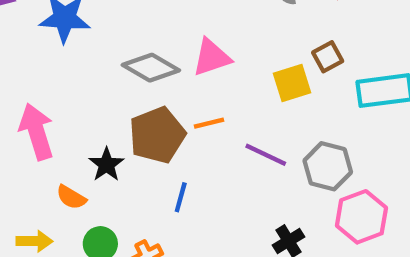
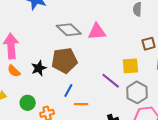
yellow square: (292, 83) -> (130, 66), moved
orange line: (209, 123) -> (81, 104), moved
orange semicircle: (71, 197) -> (14, 71), moved

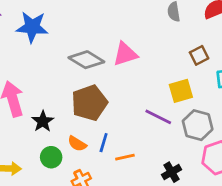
black star: (39, 68) -> (43, 121), moved
orange semicircle: (14, 71) -> (77, 144), moved
green circle: (28, 103) -> (51, 157), moved

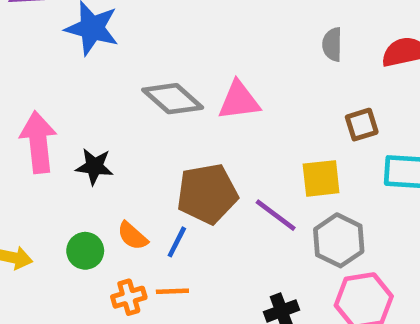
brown pentagon: (89, 103) -> (207, 194), moved
black star: (43, 121) -> (94, 166), moved, turned 30
orange line: (125, 157) -> (172, 291), moved

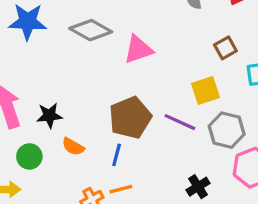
gray diamond: (173, 99) -> (91, 30), moved
orange semicircle: (132, 236) -> (73, 147), moved
green circle: (85, 251) -> (29, 156), moved

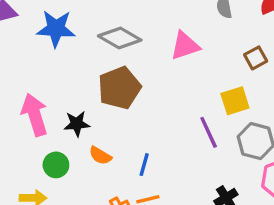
pink triangle: (138, 49) -> (185, 46), moved
brown pentagon: (130, 118) -> (119, 88), moved
purple line: (180, 122) -> (209, 132), turned 40

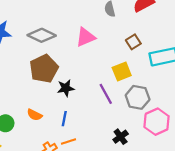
black star: (77, 124) -> (66, 88), moved

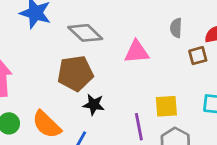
brown square: (133, 42) -> (198, 56), moved
orange semicircle: (35, 115) -> (47, 124), size x1.6

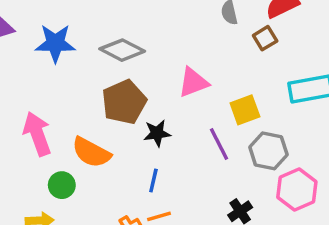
pink triangle: (137, 52) -> (193, 82), moved
orange semicircle: (47, 124) -> (91, 152), moved

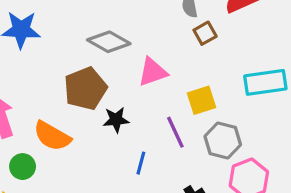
brown square: (265, 38) -> (205, 33), moved
gray diamond: (122, 50) -> (109, 42), moved
blue line: (153, 181) -> (141, 163), moved

